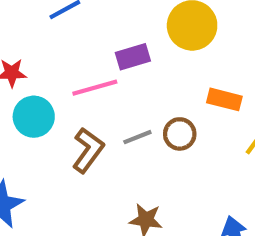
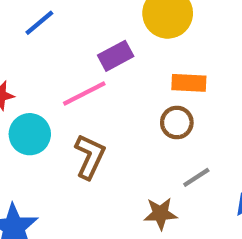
orange rectangle: (224, 99) -> (189, 83), moved
gray line: (137, 137) -> (196, 177), moved

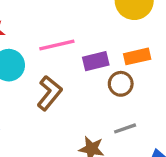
purple rectangle: (116, 56) -> (96, 61), moved
orange rectangle: (189, 83) -> (137, 56), turned -30

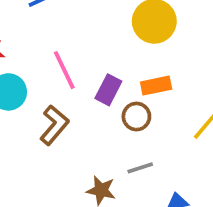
pink line: (57, 45) -> (64, 70), turned 76
purple rectangle: (96, 61) -> (108, 90), turned -50

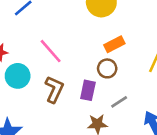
purple rectangle: (108, 90) -> (88, 90), moved

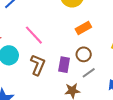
brown circle: (107, 68) -> (84, 54), moved

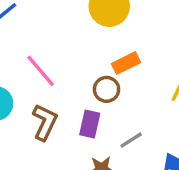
brown circle: (84, 54) -> (107, 89), moved

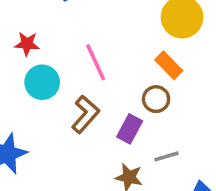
orange rectangle: (126, 63) -> (169, 65), moved, turned 56

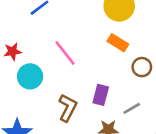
brown circle: (156, 99) -> (142, 67), moved
brown L-shape: (85, 114) -> (68, 108), moved

